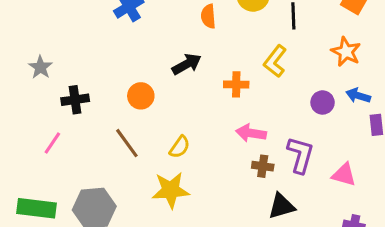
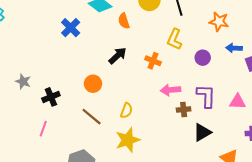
orange cross: (236, 84) -> (153, 61), turned 35
purple circle: (323, 102) -> (203, 58), moved

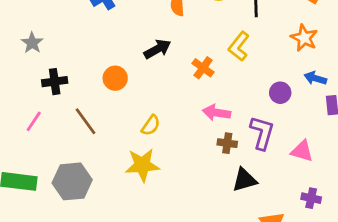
purple circle: (203, 58) -> (280, 93), moved
gray star: (23, 82) -> (32, 43), moved
brown line: (92, 117) -> (85, 121), moved

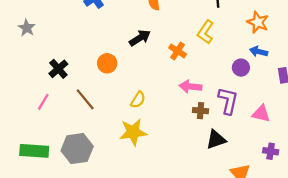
gray star: (32, 43) -> (27, 28), moved
blue arrow: (315, 78) -> (259, 52), moved
black cross: (55, 82) -> (58, 69), turned -30

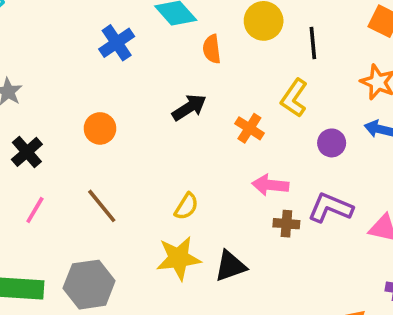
orange circle: (107, 63) -> (100, 128), moved
purple circle: (241, 68) -> (332, 143), moved
black cross: (58, 69) -> (27, 152), moved
purple L-shape: (228, 101) -> (330, 208), turned -80
black triangle: (216, 140) -> (230, 266), moved

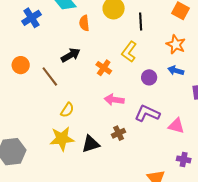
brown line: (102, 206) -> (50, 76), moved
brown cross: (286, 224) -> (119, 133), moved, turned -32

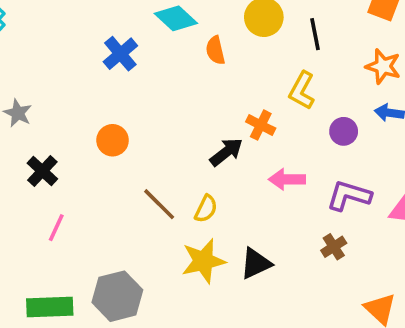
black arrow: (71, 55) -> (226, 152), moved
brown line: (50, 76) -> (159, 204), moved
brown cross: (119, 133) -> (334, 247), moved

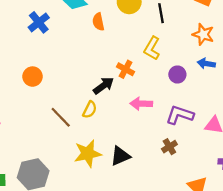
yellow semicircle: (206, 209) -> (90, 110), moved

